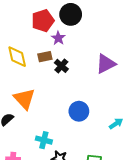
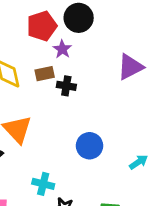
purple triangle: (106, 64) -> (130, 67), moved
black cross: (61, 66) -> (66, 86), turned -32

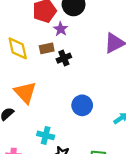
black cross: (66, 86) -> (64, 58), turned -32

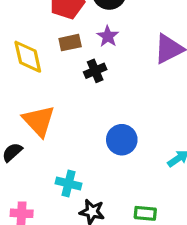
purple star: (61, 29) -> (108, 36), moved
brown rectangle: (47, 48) -> (70, 43), moved

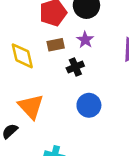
blue circle: (122, 140) -> (89, 105), moved

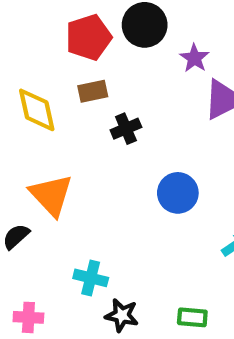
purple star: (85, 40) -> (194, 58), moved
blue circle: (89, 105) -> (178, 193), moved

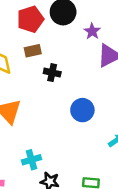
black cross: (126, 129) -> (52, 73), turned 35
cyan cross: (91, 278) -> (32, 160), turned -30

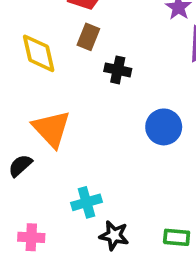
brown rectangle: (33, 51) -> (88, 37), turned -56

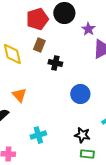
orange triangle: (51, 129) -> (19, 95), size x0.7
black star: (114, 235) -> (82, 135), moved

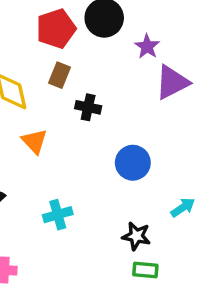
orange triangle: (19, 95) -> (34, 141), moved
cyan cross: (38, 135) -> (58, 215), moved

